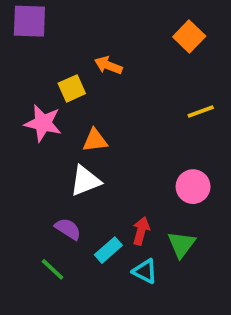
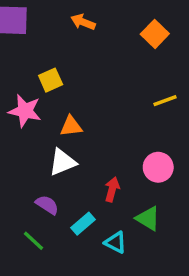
orange arrow: (108, 65) -> (83, 22), moved
red arrow: (141, 231) -> (112, 189), moved
green triangle: (181, 244) -> (148, 218), turned -36

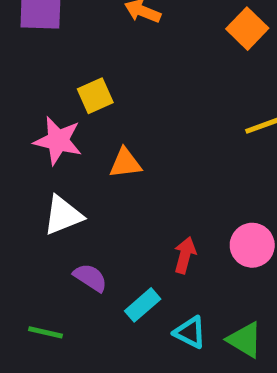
white triangle: (63, 162) -> (63, 215), moved
pink circle: (158, 167) -> (252, 245), moved
green triangle: (148, 218) -> (245, 340), moved
green line: (33, 241) -> (46, 332), moved, turned -30

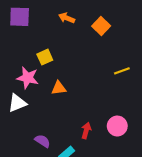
orange square: (247, 29) -> (101, 26), moved
white triangle: (63, 215) -> (17, 103), moved

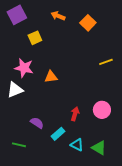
purple square: (20, 17) -> (17, 15), turned -30
yellow square: (45, 57) -> (35, 38), moved

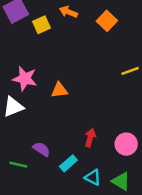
yellow square: (35, 38) -> (41, 25), moved
pink circle: (102, 110) -> (126, 144), moved
green line: (19, 145) -> (18, 165), moved

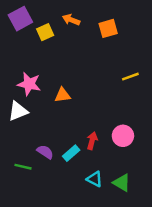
orange square: (107, 21) -> (108, 28), turned 30
pink circle: (126, 144) -> (123, 136), moved
cyan rectangle: (68, 163) -> (71, 153), moved

